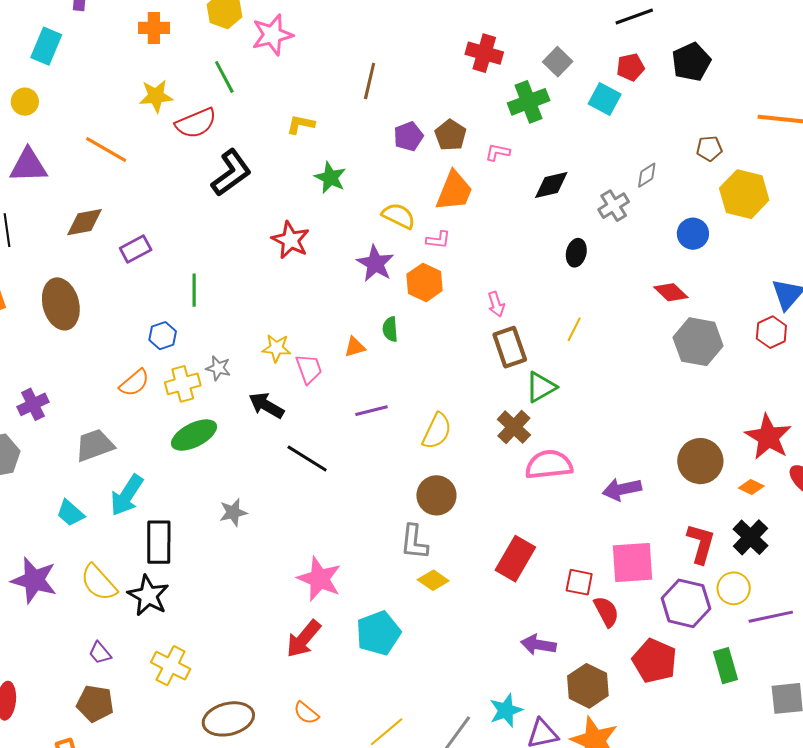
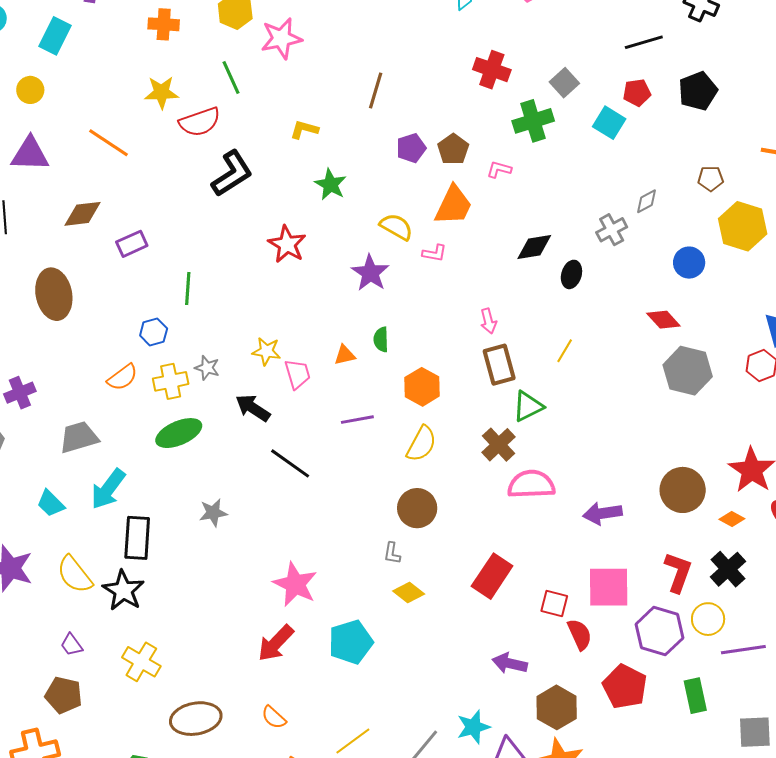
black diamond: (551, 185) -> (534, 247), moved
orange hexagon: (425, 282) -> (422, 387), moved
gray L-shape: (414, 542) -> (392, 553), size x0.6

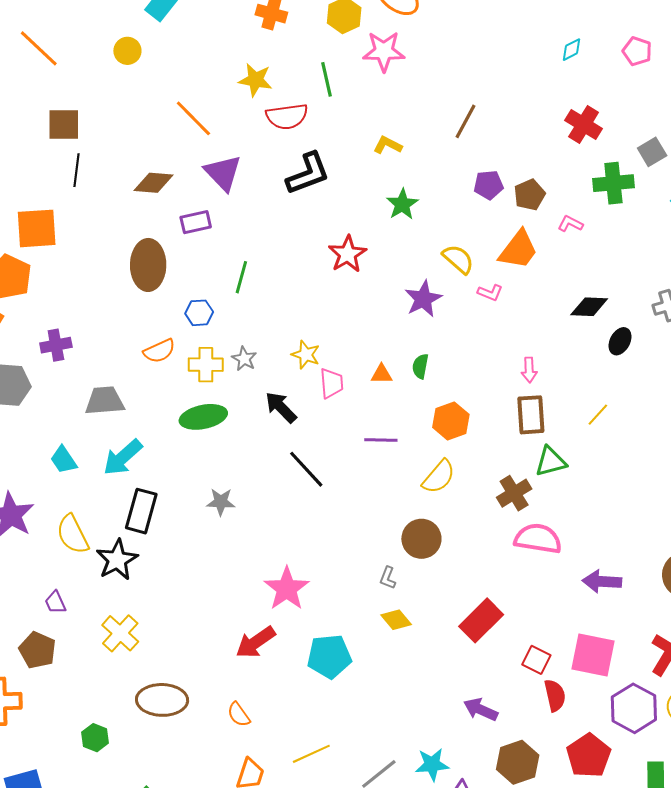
purple triangle: (30, 154) -> (223, 173), moved, turned 33
brown ellipse: (54, 294) -> (148, 265), moved

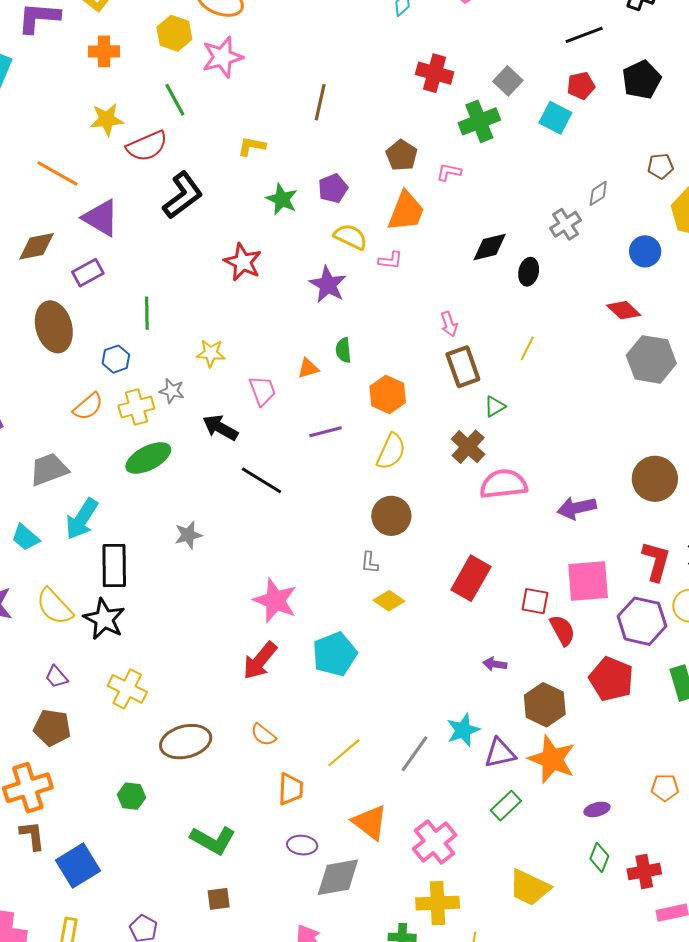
purple pentagon: (489, 185) -> (333, 188), moved
yellow star: (306, 355) -> (211, 353), moved
green triangle: (551, 462) -> (495, 406), size x0.7
purple arrow: (481, 710) -> (495, 664), size x0.7

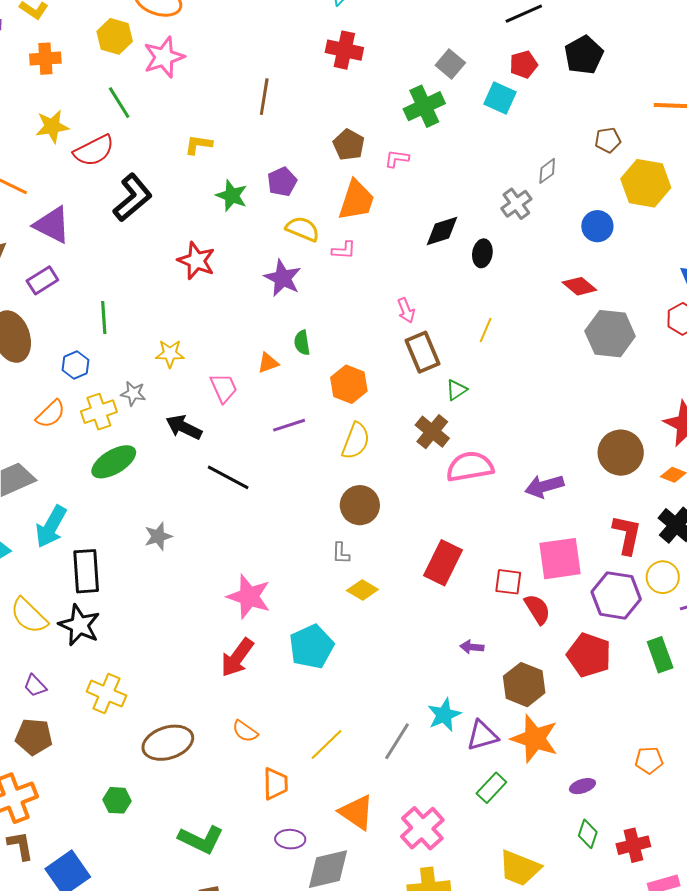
red cross: (435, 73) -> (344, 50), moved

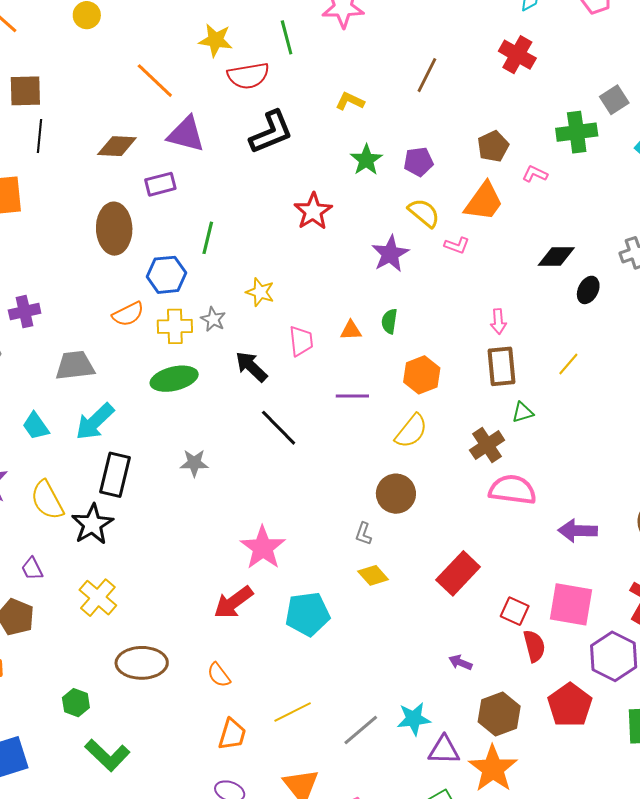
purple triangle: (52, 225) -> (186, 134), turned -30
blue hexagon: (76, 365) -> (167, 275), size x1.4
green L-shape: (201, 839) -> (107, 755), moved

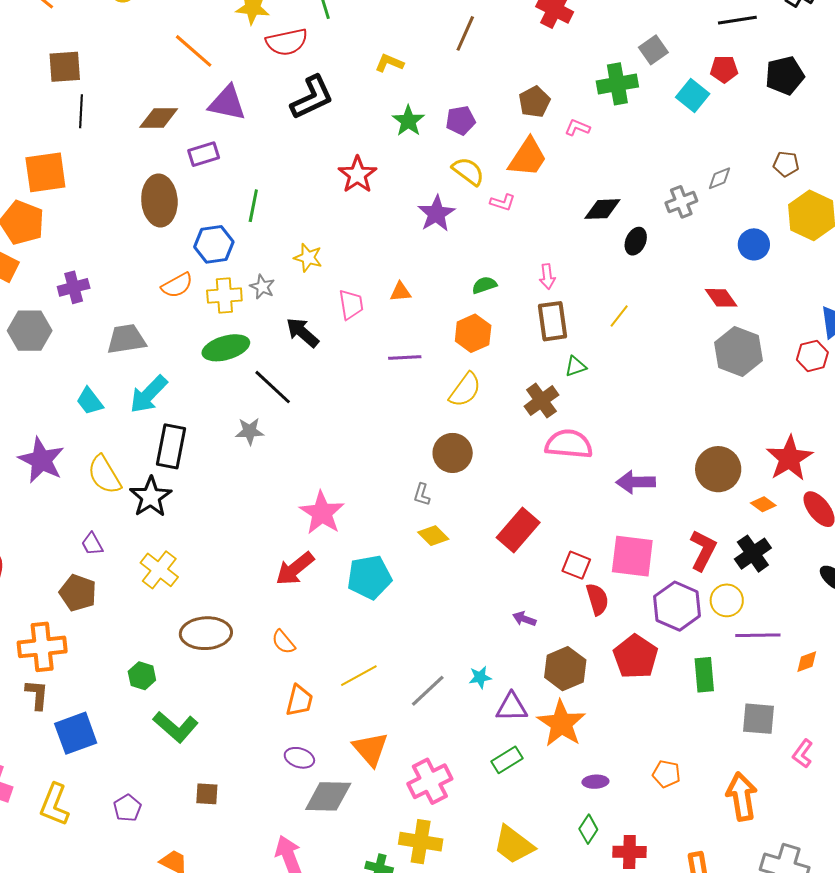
green semicircle: (389, 321) -> (484, 285), moved, turned 65
black line: (279, 428) -> (273, 387), moved
cyan star: (414, 719) -> (480, 677), size x0.7

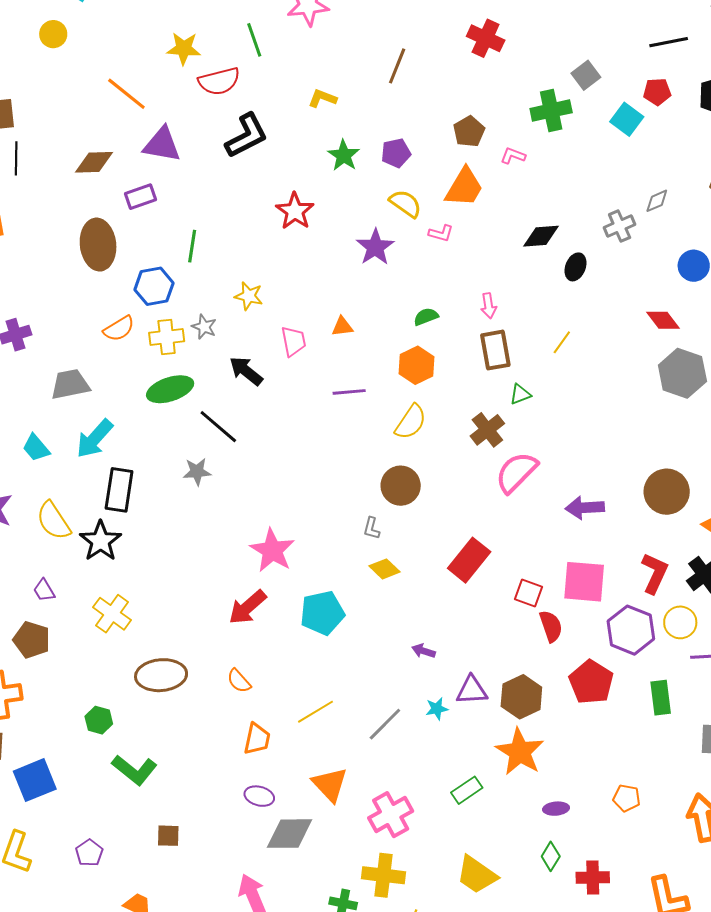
pink semicircle: (569, 444) -> (516, 472), turned -48
purple arrow: (524, 619) -> (424, 651), moved
purple triangle: (512, 707) -> (472, 690), moved

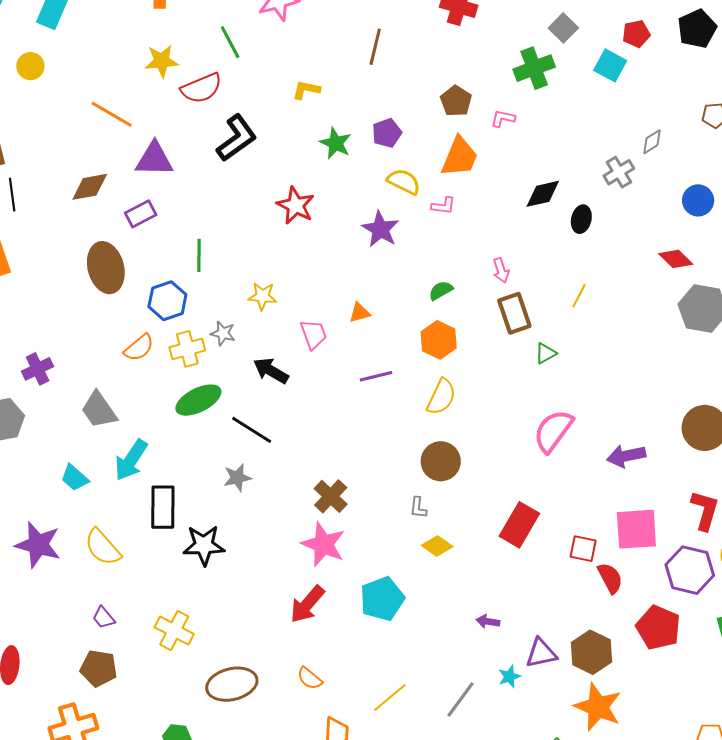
gray trapezoid: (70, 384) -> (99, 410), turned -105
brown cross: (487, 430) -> (331, 496), moved
black star: (101, 541) -> (204, 545), moved, turned -30

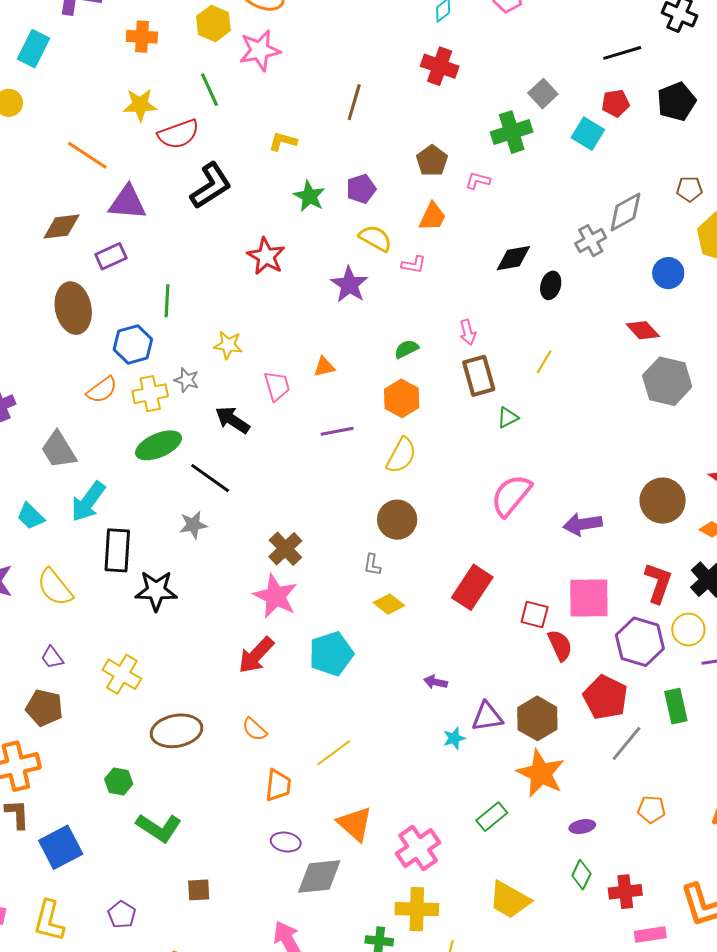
gray diamond: (652, 142) -> (625, 212), size x1.6
orange trapezoid: (460, 157) -> (432, 217), size x0.7
gray line: (460, 700) -> (627, 743), moved

